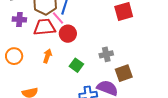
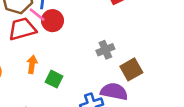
red circle: (68, 34) -> (52, 21), moved
green square: (76, 65) -> (54, 79), moved

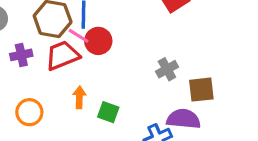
brown square: (131, 69) -> (201, 90), turned 30

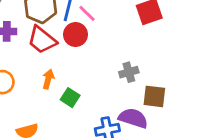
pink line: (79, 36) -> (87, 13), moved
red trapezoid: (62, 55) -> (42, 40), turned -132

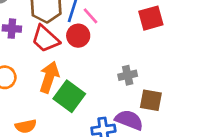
orange arrow: (48, 79) -> (49, 77), size x1.6
green square: (70, 98) -> (69, 96), size x1.6

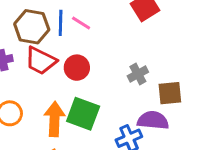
red circle: (78, 36) -> (77, 68), moved
orange arrow: (49, 77) -> (54, 119), moved

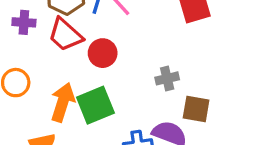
green square: (83, 114) -> (95, 105), turned 32

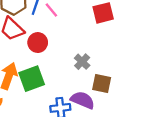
gray cross: (167, 78) -> (82, 62), turned -35

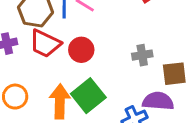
gray cross: (82, 62) -> (142, 55), turned -35

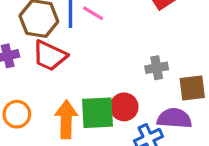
red circle: (81, 50) -> (124, 107), moved
green square: (88, 96) -> (97, 113), turned 36

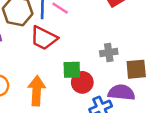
red trapezoid: (50, 56) -> (44, 38), moved
green square: (97, 113) -> (72, 70), moved, size x0.7

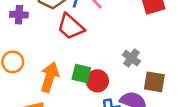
gray cross: (109, 52) -> (131, 58), turned 30
green square: (72, 70) -> (81, 74), moved

